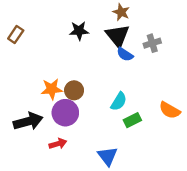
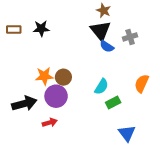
black star: (79, 31) -> (41, 29), moved
brown rectangle: (16, 34) -> (14, 30), turned 56
orange semicircle: (170, 110) -> (142, 83), moved, turned 84
blue triangle: (108, 156) -> (127, 133), moved

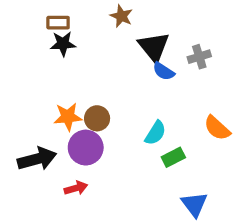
brown star: (104, 11) -> (121, 16), moved
brown rectangle: (14, 30) -> (58, 23), moved
orange semicircle: (142, 83) -> (217, 128), turned -72

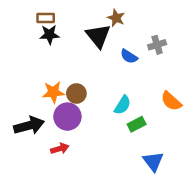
brown star: (121, 16) -> (116, 18), moved
black triangle: (154, 47) -> (98, 36), moved

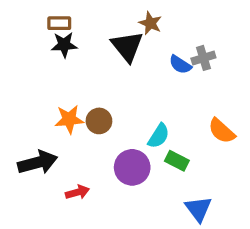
blue semicircle: (129, 56) -> (180, 65), moved
purple circle: (67, 117) -> (132, 167), moved
green rectangle: (137, 124) -> (177, 161), turned 54

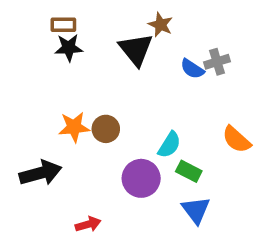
red arrow: (77, 192) -> (88, 224), moved
blue triangle: (198, 209) -> (196, 210), moved

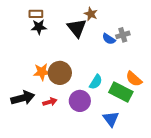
brown circle: (106, 129) -> (60, 73), size x1.5
green rectangle: (189, 171) -> (121, 92), moved, size x1.6
red arrow: (88, 224) -> (50, 102), moved

